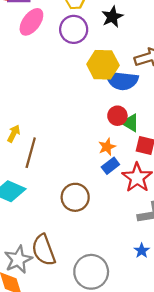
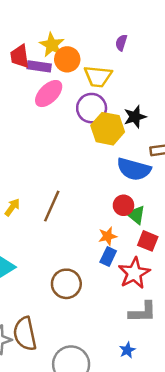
black star: (112, 17) -> (135, 117), moved
yellow hexagon: (103, 65) -> (108, 129), moved
brown line: (31, 153) -> (52, 206), moved
blue rectangle: (110, 166) -> (108, 256), turned -36

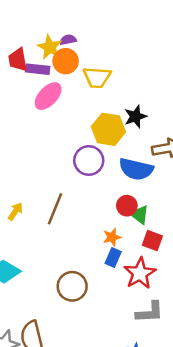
purple semicircle: (121, 43) -> (68, 40), moved, turned 63
purple circle: (92, 108) -> (89, 160), moved

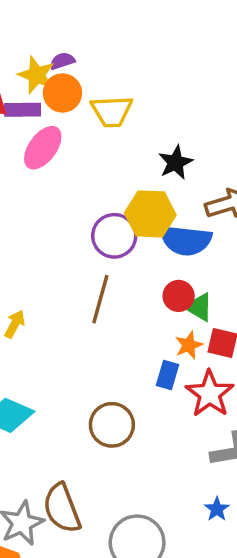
yellow hexagon: (108, 129) -> (150, 214), moved
brown line: (55, 209) -> (100, 299), moved
orange star: (112, 237) -> (189, 345), moved

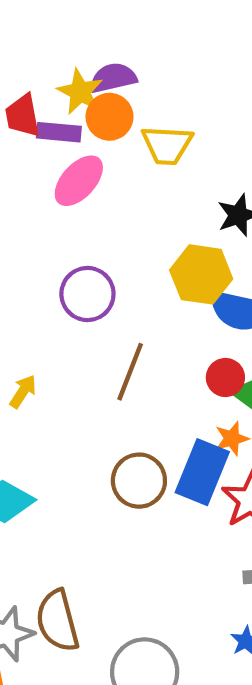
purple semicircle: (62, 61) -> (113, 78), size x1.5
purple circle: (114, 236) -> (87, 294), moved
blue rectangle: (168, 375) -> (202, 472), size x1.8
brown circle: (112, 425) -> (139, 481), moved

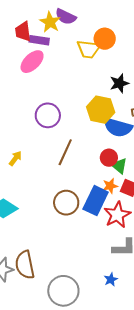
purple semicircle: (113, 78) -> (66, 17), turned -145
orange circle: (109, 117) -> (105, 39), moved
pink ellipse: (79, 181) -> (32, 62), moved

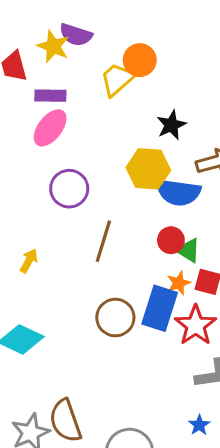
purple rectangle: (39, 40) -> (50, 96), moved
yellow trapezoid: (89, 49) -> (117, 79), turned 140
pink ellipse: (32, 62) -> (50, 128), moved

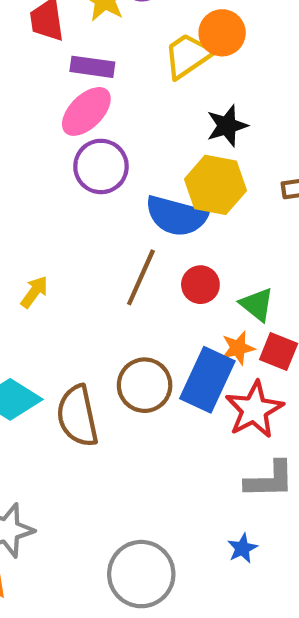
black star: (171, 125) -> (227, 126), moved
purple circle: (69, 189) -> (101, 166), moved
blue semicircle: (178, 192) -> (176, 216), moved
red circle: (171, 240) -> (200, 285), moved
brown semicircle: (65, 421) -> (77, 416), moved

